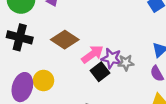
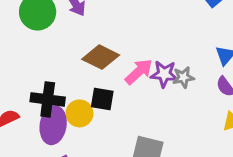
black cross: (20, 37) -> (48, 99), moved
black square: (100, 72) -> (102, 99), moved, turned -36

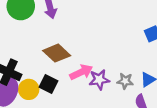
purple star: (164, 74) -> (99, 80), turned -30
gray star: (183, 77) -> (125, 81), moved

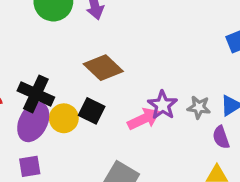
pink arrow: (81, 72) -> (144, 119), moved
purple star: (99, 80) -> (163, 105), turned -30

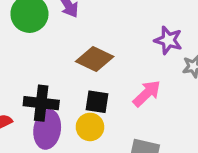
purple star: (163, 105) -> (168, 40), moved
yellow circle: (64, 118) -> (90, 127), moved

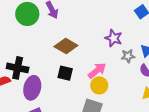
black cross: (41, 103) -> (18, 68), moved
yellow circle: (90, 127) -> (99, 85), moved

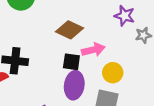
pink arrow: (97, 71) -> (93, 50), moved, turned 30
purple ellipse: (32, 88) -> (74, 85), moved

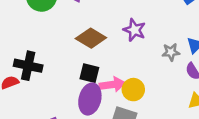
purple star: (124, 16) -> (134, 30), moved
pink arrow: (93, 50) -> (112, 85), moved

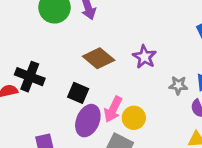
black square: (89, 73) -> (78, 93), moved
pink arrow: (112, 85) -> (113, 109), turned 115

